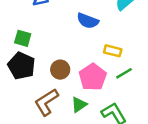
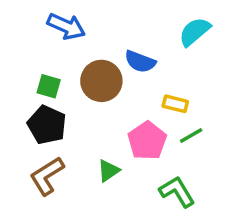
brown circle: (60, 70) -> (101, 81), moved, size x1.5
brown L-shape: (46, 102) -> (47, 176), moved
green triangle: (79, 105) -> (108, 171), moved

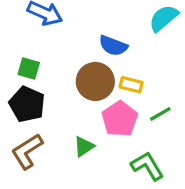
brown circle: (101, 81) -> (95, 81), moved
yellow rectangle: (175, 104) -> (131, 85), moved

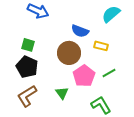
yellow rectangle: (131, 85) -> (101, 46), moved
green triangle: (84, 146) -> (62, 93), turned -32

